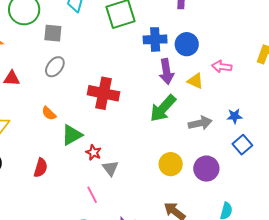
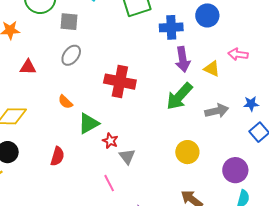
blue circle: (187, 44) -> (207, 15), moved
purple circle: (206, 169) -> (235, 170), moved

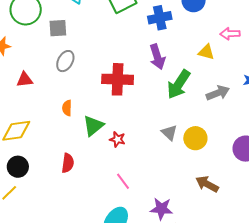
purple arrow: (183, 59) -> (157, 57), moved
orange semicircle: (65, 102) -> (67, 108), turned 56
gray triangle: (127, 156) -> (169, 133), moved

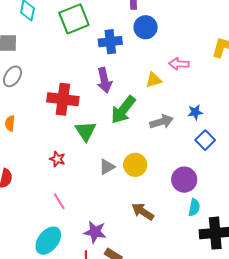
yellow triangle: (206, 52) -> (154, 80), turned -36
green triangle: (93, 126) -> (86, 131), moved, turned -30
gray triangle: (169, 133) -> (107, 167), moved, turned 42

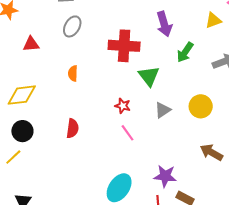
green arrow: (123, 110) -> (185, 52), size x0.7
gray triangle: (107, 167) -> (163, 110), moved
pink line: (59, 201) -> (127, 133), moved

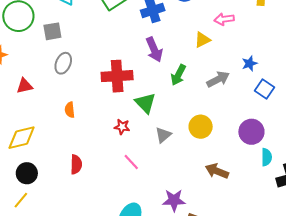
red star: (123, 106) -> (122, 127), moved

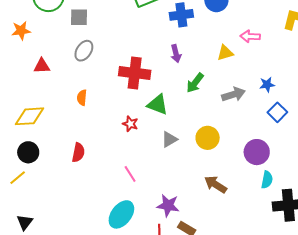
purple arrow: (154, 50) -> (176, 54), size x0.7
green triangle: (145, 103) -> (158, 105), turned -35
pink line: (131, 162) -> (130, 174), moved

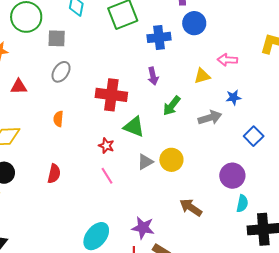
blue star: (267, 85) -> (234, 97), moved
yellow circle: (208, 138) -> (171, 160), moved
pink line: (130, 174) -> (107, 176), moved

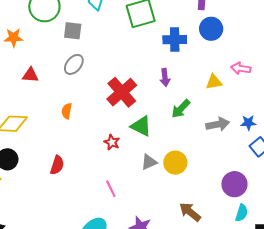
red cross: (111, 95) -> (122, 92), turned 36
blue star: (234, 97) -> (248, 123), moved
pink line: (107, 176) -> (111, 189), moved

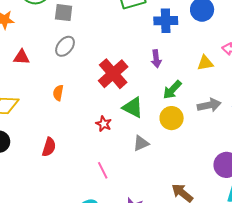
yellow circle: (175, 163) -> (172, 118), moved

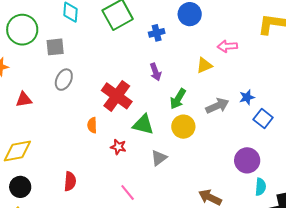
blue cross: (166, 21) -> (157, 33), size x0.7
orange semicircle: (58, 93) -> (92, 125), moved

